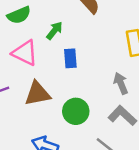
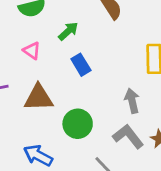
pink triangle: (25, 53) -> (32, 51), size x0.6
blue rectangle: (70, 58) -> (81, 65), turned -36

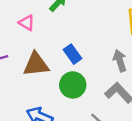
blue rectangle: (81, 65) -> (73, 54), moved

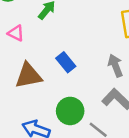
green circle: (73, 85) -> (70, 111), moved

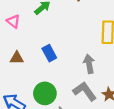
brown triangle: (28, 76) -> (17, 58), size x0.6

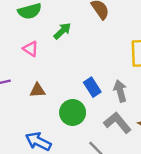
blue rectangle: (49, 53) -> (92, 87), moved
green circle: (45, 93) -> (73, 112), moved

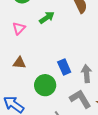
pink triangle: (31, 49) -> (19, 28), turned 32

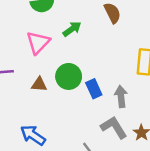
pink triangle: (19, 28) -> (38, 42), size x1.5
green circle: (45, 85) -> (69, 76), moved

